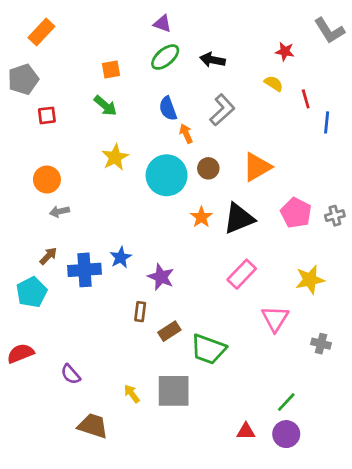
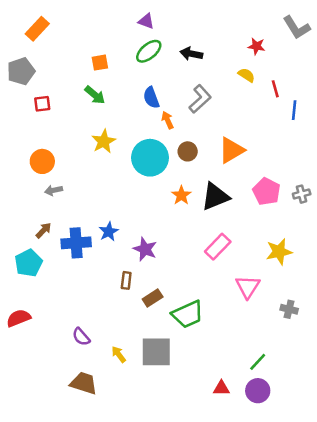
green trapezoid: (208, 349) -> (188, 314), turned -44
purple semicircle: (71, 374) -> (81, 337), moved

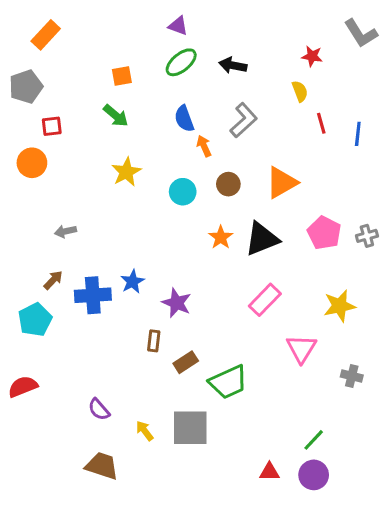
yellow semicircle: (246, 75) -> (300, 91), turned 36
red line: (275, 89) -> (321, 123), moved
cyan circle: (150, 158) -> (183, 192), size x0.6
orange circle: (42, 161) -> (32, 163), moved

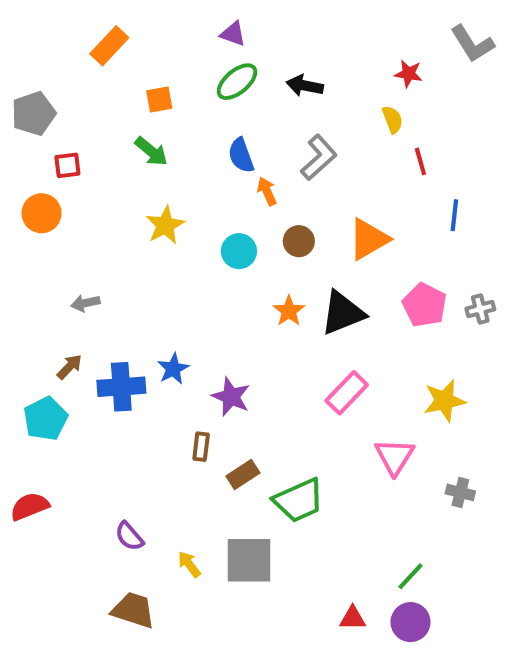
orange rectangle: (46, 35) -> (109, 46), moved
blue line: (358, 134) -> (454, 215), moved

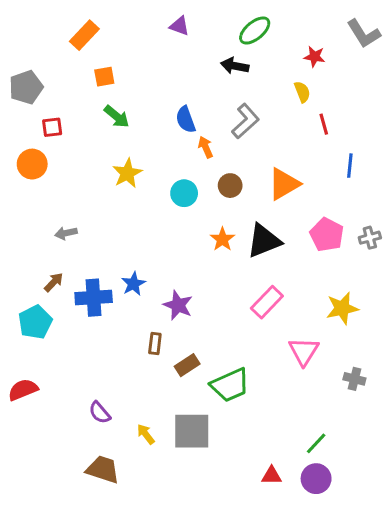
green ellipse: (237, 82) -> (255, 31), moved
orange square: (159, 100) -> (104, 77), moved

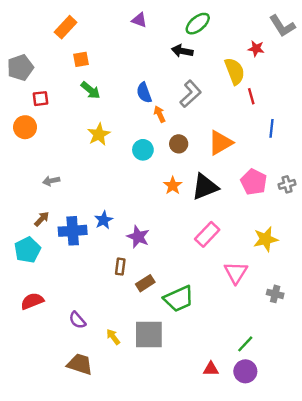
red star: (315, 57) -> (256, 49), moved
yellow semicircle: (302, 92) -> (235, 71), size x1.6
red semicircle: (23, 390) -> (32, 301), moved

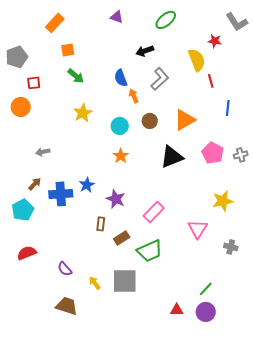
black arrow: (182, 51) -> (145, 51), moved, turned -30
orange star: (173, 186) -> (121, 156), moved
pink rectangle: (207, 234) -> (154, 212), moved

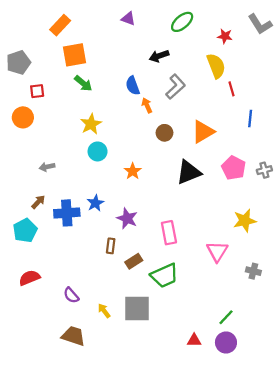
red star: (215, 41) -> (225, 36), moved
orange square: (68, 50) -> (74, 55), size x1.6
cyan circle: (120, 126) -> (98, 151), moved
pink rectangle: (154, 212) -> (169, 233), turned -55

